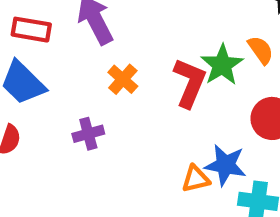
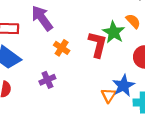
blue star: (225, 165) -> (123, 86), turned -30
orange triangle: (196, 179) -> (109, 95), turned -35

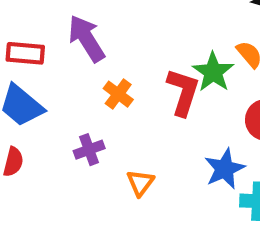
orange triangle: (109, 95) -> (140, 183), moved

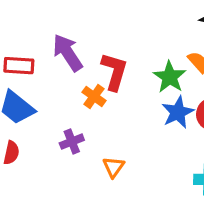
red L-shape: (183, 92) -> (114, 71), moved
blue star: (225, 169) -> (178, 112), moved

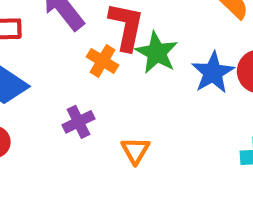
green star: (170, 77) -> (157, 53), moved

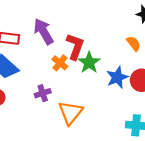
orange triangle: (135, 151) -> (70, 113), size x1.6

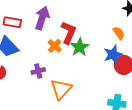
purple arrow: (43, 31) -> (42, 18), turned 45
blue star: (117, 77) -> (113, 54), moved

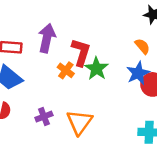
purple cross: (38, 71) -> (44, 117), moved

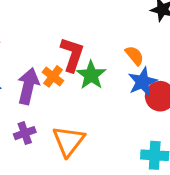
purple arrow: (47, 38) -> (28, 86), moved
orange semicircle: (142, 46) -> (134, 56), moved

